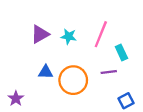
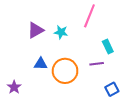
pink line: (101, 34) -> (89, 16), moved

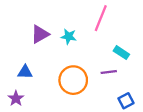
cyan rectangle: (108, 46) -> (121, 53), turned -32
blue triangle: (41, 64) -> (25, 72), moved

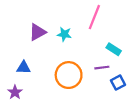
blue square: (126, 101) -> (118, 83), moved

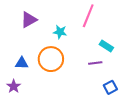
purple triangle: (37, 32) -> (29, 20), moved
orange circle: (69, 75) -> (51, 59), moved
blue square: (118, 83) -> (110, 87), moved

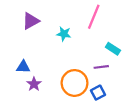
orange circle: (51, 59) -> (75, 83), moved
purple star: (14, 86) -> (34, 84), moved
blue square: (110, 87) -> (98, 93), moved

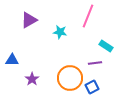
blue triangle: (23, 67) -> (12, 60), moved

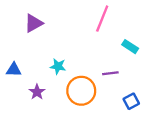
cyan star: (60, 32) -> (58, 66), moved
cyan rectangle: (106, 46) -> (130, 47), moved
blue square: (92, 87) -> (131, 101), moved

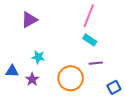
cyan rectangle: (130, 47) -> (90, 40), moved
cyan star: (58, 66) -> (38, 57), moved
blue triangle: (14, 70) -> (12, 71), moved

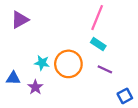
purple triangle: (29, 20) -> (20, 20), moved
purple line: (96, 63) -> (105, 69), turned 32
orange circle: (71, 78) -> (68, 64), moved

